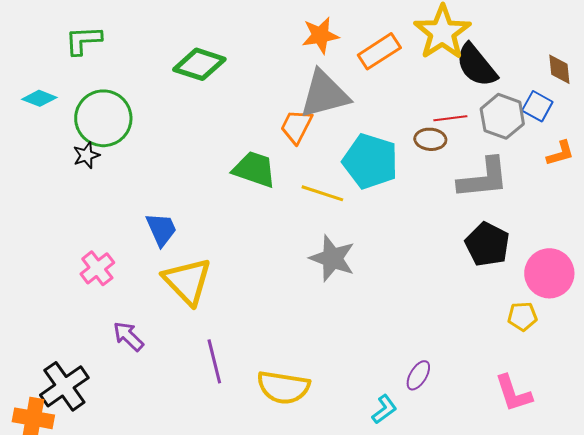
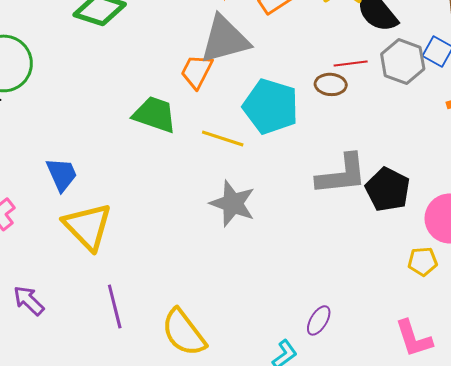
gray L-shape: (483, 178) -> (342, 174), moved
purple arrow: (128, 336) -> (29, 300), moved
yellow semicircle: (283, 387) -> (184, 332), turned 44

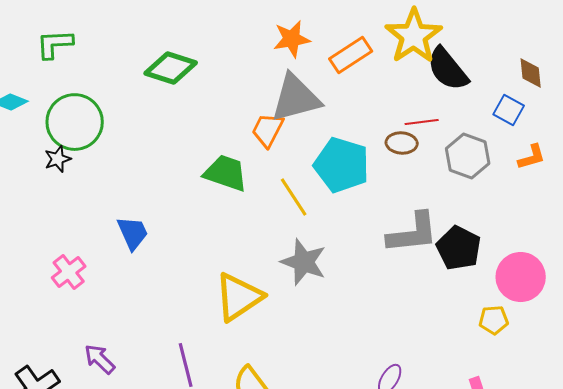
gray hexagon: (403, 61) -> (468, 156), moved
yellow line: (223, 138) -> (294, 197), turned 39
yellow triangle: (88, 226) -> (239, 297), moved, turned 40

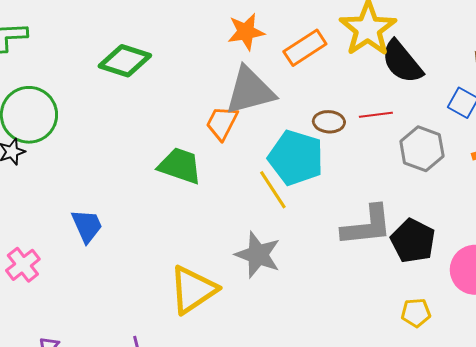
brown ellipse: (402, 143) -> (329, 122), moved
yellow line: (294, 197) -> (273, 190), moved
yellow pentagon: (494, 320) -> (416, 313), moved

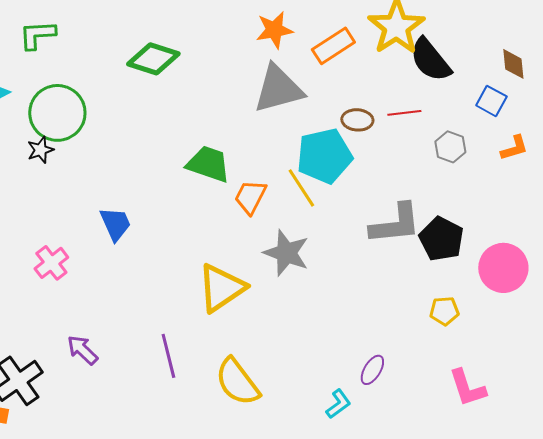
orange trapezoid: (222, 123) -> (250, 197), moved
gray hexagon: (422, 149) -> (450, 147), size x0.7
cyan pentagon: (296, 158) -> (324, 156), turned -30

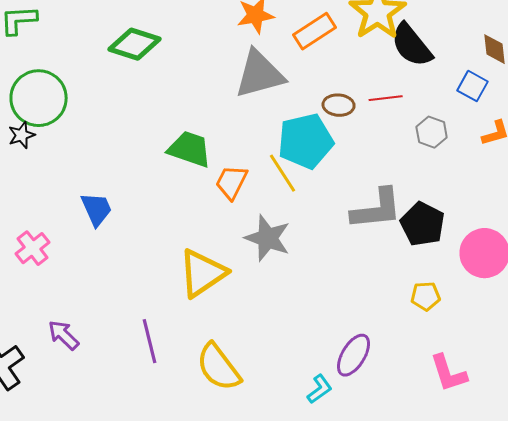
purple ellipse: (372, 370) -> (354, 355), size x1.4

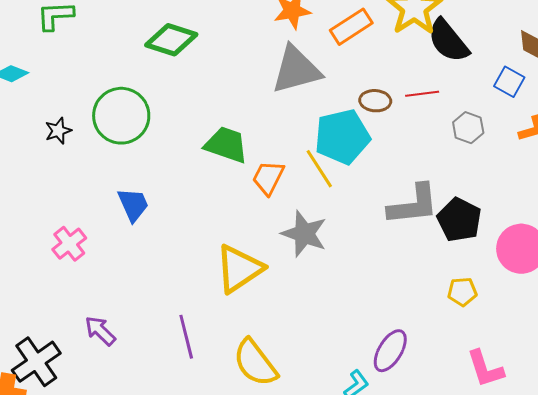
green circle: (39, 98) -> (121, 116), moved

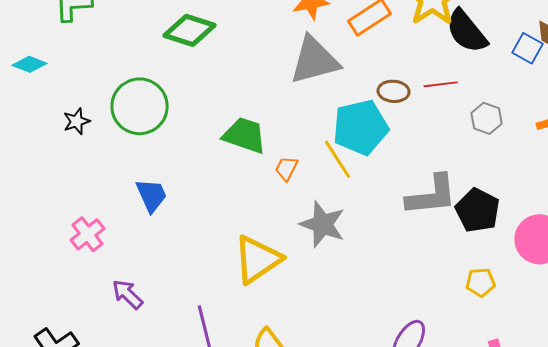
blue square: (509, 82) -> (528, 48), moved
orange trapezoid: (268, 178) -> (287, 168), size x0.7
purple arrow: (100, 331) -> (128, 294), moved

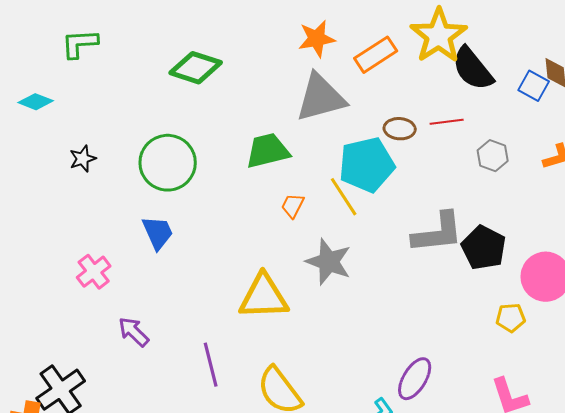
green circle: (140, 106) -> (168, 163), moved
green trapezoid: (245, 135) -> (268, 151), moved, turned -33
yellow triangle: (258, 259) -> (264, 297), turned 32
yellow pentagon: (481, 282) -> (511, 318), moved

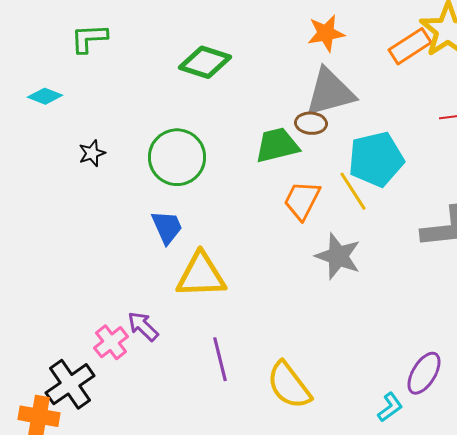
orange rectangle: (376, 55) -> (410, 46), moved
brown ellipse: (400, 129) -> (311, 123), moved
orange trapezoid: (293, 206) -> (302, 200), size x1.6
pink cross: (94, 272) -> (111, 342), moved
yellow triangle: (264, 297) -> (201, 275), moved

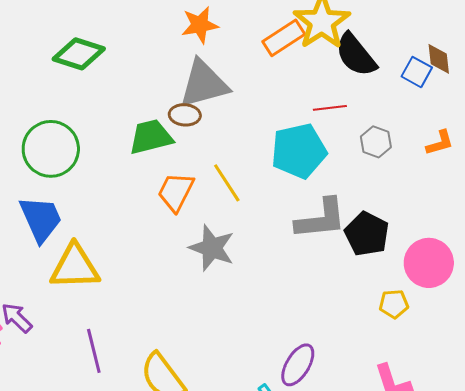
cyan pentagon: (376, 159) -> (299, 151), moved
blue trapezoid: (167, 227) -> (41, 219), size x1.4

